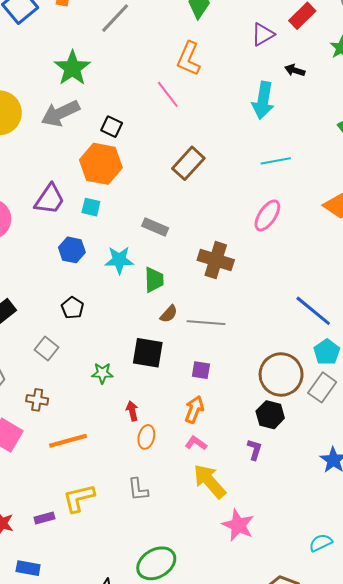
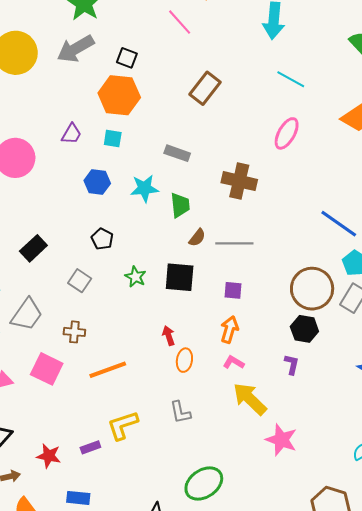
cyan line: (276, 161) -> (291, 79), turned 44
purple trapezoid: (50, 199) -> (71, 134), size x0.7
green star: (102, 373) -> (136, 277), moved, turned 30

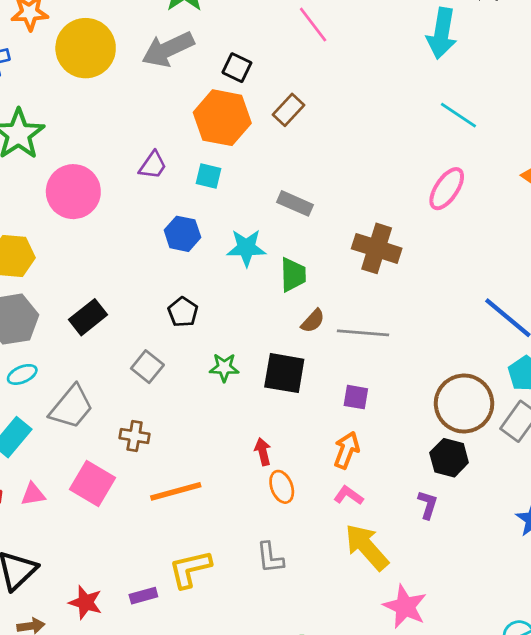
brown rectangle: (205, 88) -> (288, 110), moved, size x0.7
green star: (136, 277) -> (224, 368), turned -30
orange ellipse: (184, 360) -> (282, 487), turned -35

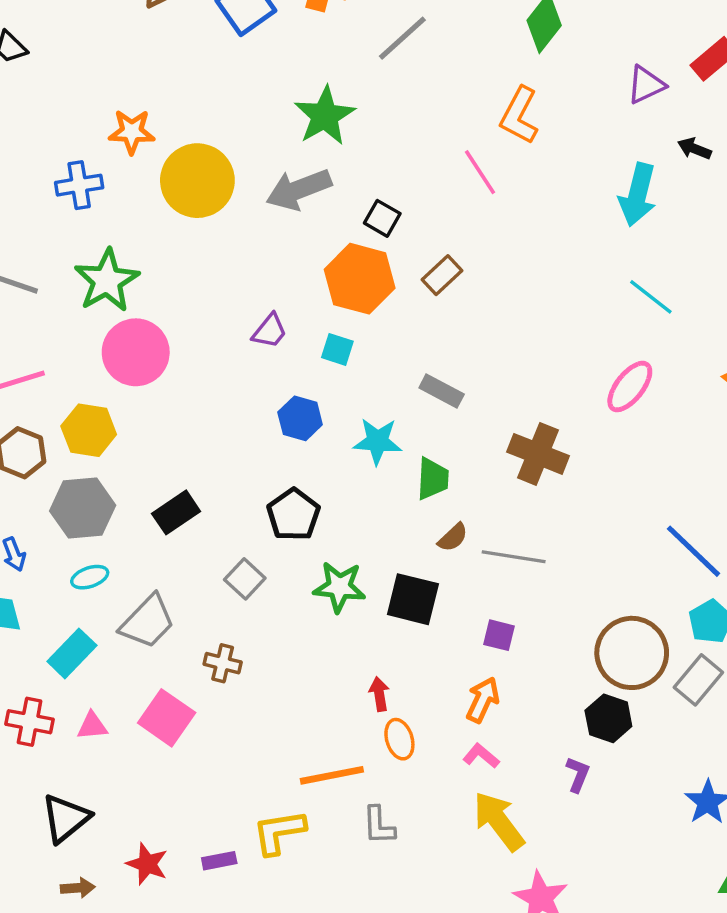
pink circle: (73, 192) -> (136, 352), moved
black pentagon: (183, 312) -> (293, 515), size x1.4
green star: (224, 368) -> (339, 587), size x1.4
orange line: (176, 491) -> (332, 775), moved

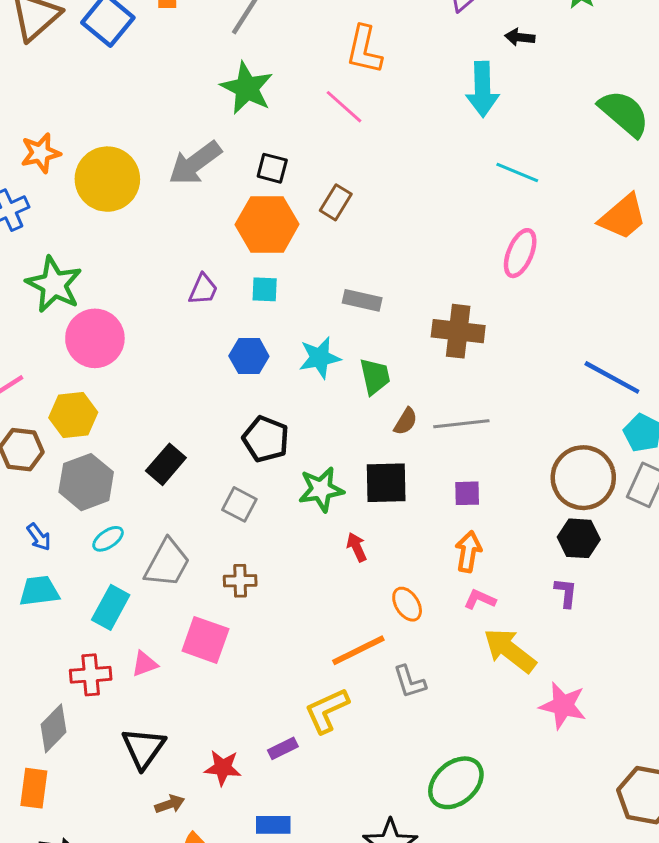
green star: (325, 116) -> (247, 88), moved
red arrow: (379, 694) -> (357, 547), moved

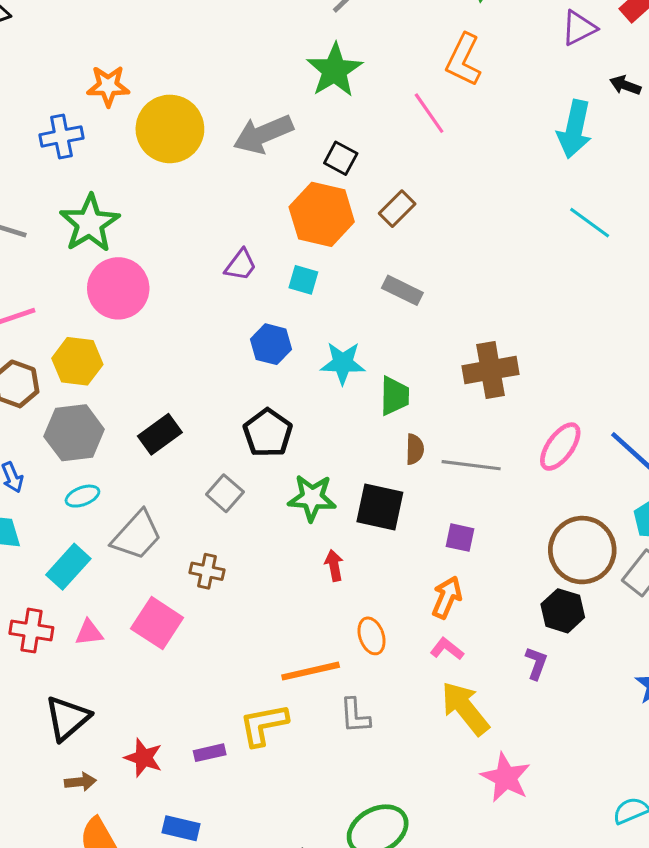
pink ellipse: (520, 253) -> (560, 447), moved
gray rectangle: (362, 300) -> (402, 290), moved
brown cross: (458, 331) -> (491, 370), turned -30
brown semicircle: (406, 421) -> (415, 449), turned -44

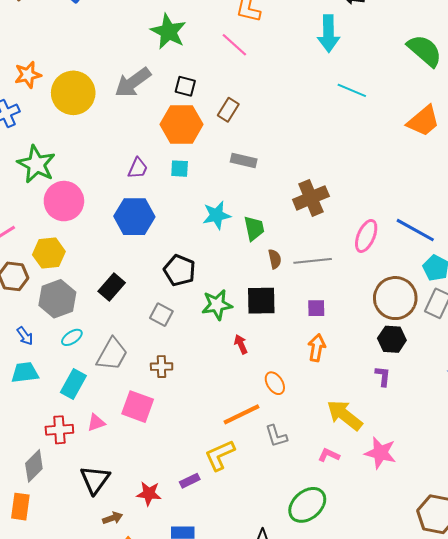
blue hexagon: (271, 344) -> (134, 217), moved, size x1.5
pink L-shape: (447, 649) -> (329, 455), moved

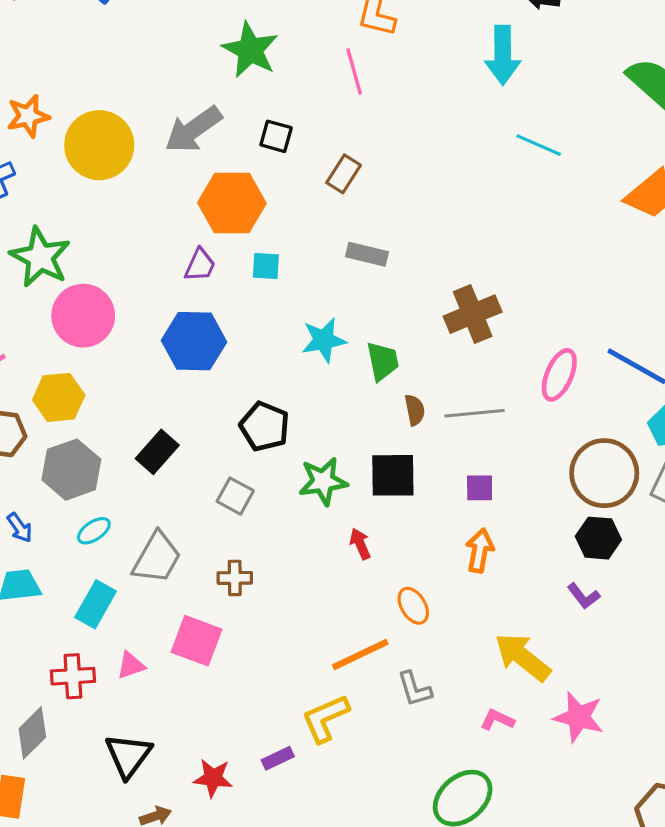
pink line: (234, 45) -> (354, 72), turned 32
orange hexagon: (181, 124) -> (232, 203), moved
purple L-shape: (383, 376) -> (584, 596), turned 135

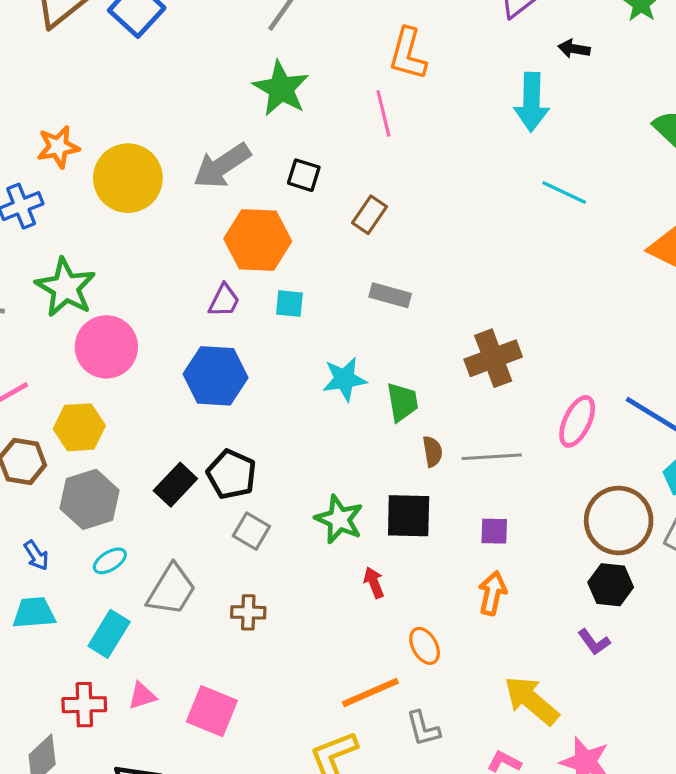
black pentagon: (265, 426) -> (232, 474), moved
green star: (323, 481) -> (339, 519), turned 30
pink square: (197, 641) -> (212, 711), moved

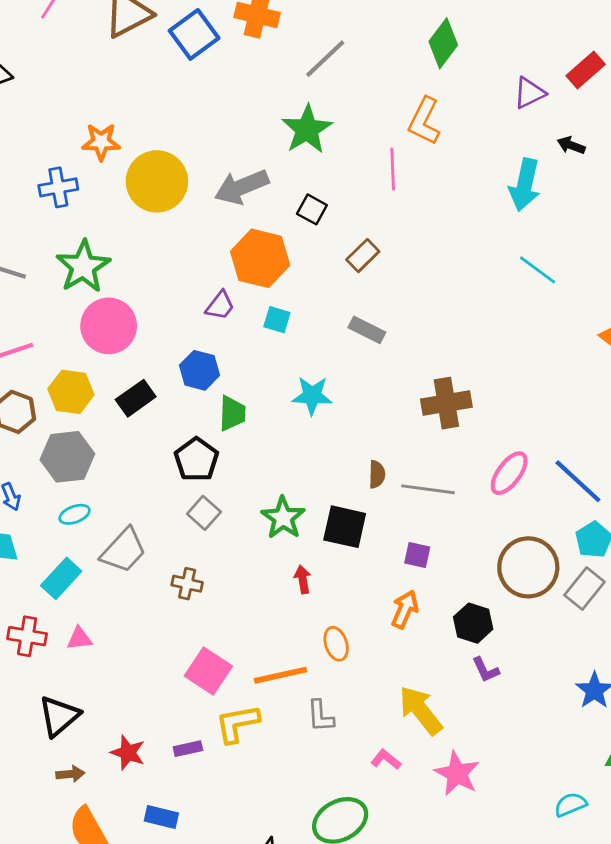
blue hexagon: (216, 376) -> (199, 370), size x0.7
green trapezoid: (402, 402) -> (232, 413), moved
black rectangle: (175, 485) -> (136, 398), moved
black hexagon: (611, 585) -> (473, 623), moved
pink square: (212, 711) -> (208, 671), moved

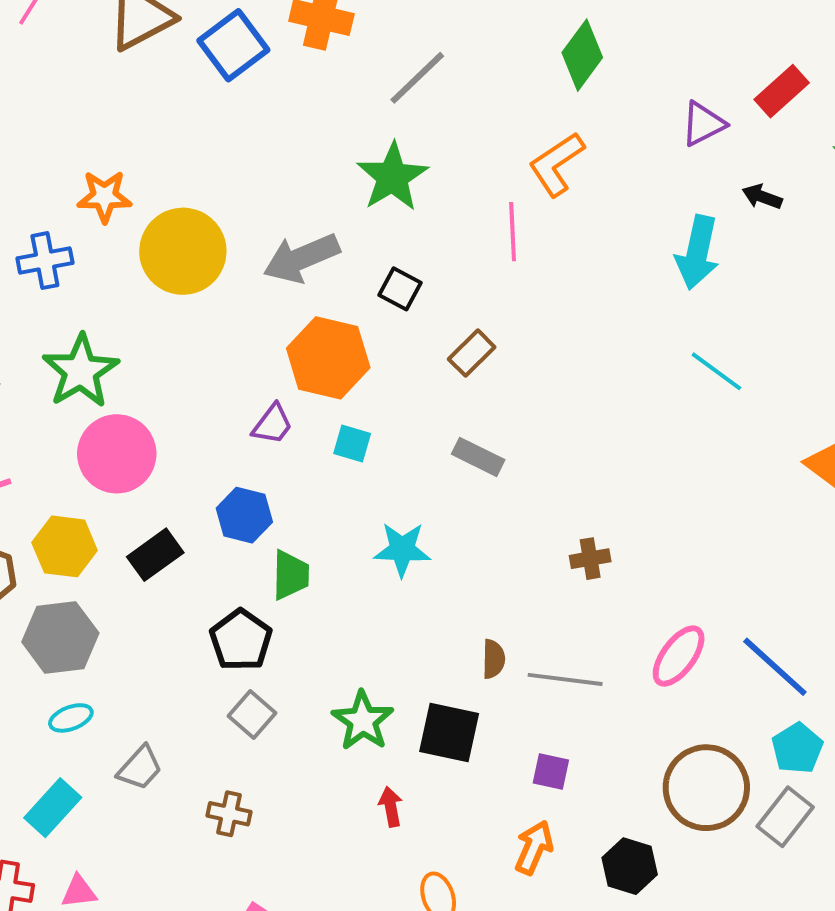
orange L-shape: (424, 121) -> (556, 164), turned 30
brown cross: (446, 403) -> (590, 559), size x0.6
gray trapezoid: (124, 550) -> (140, 768), size x0.7

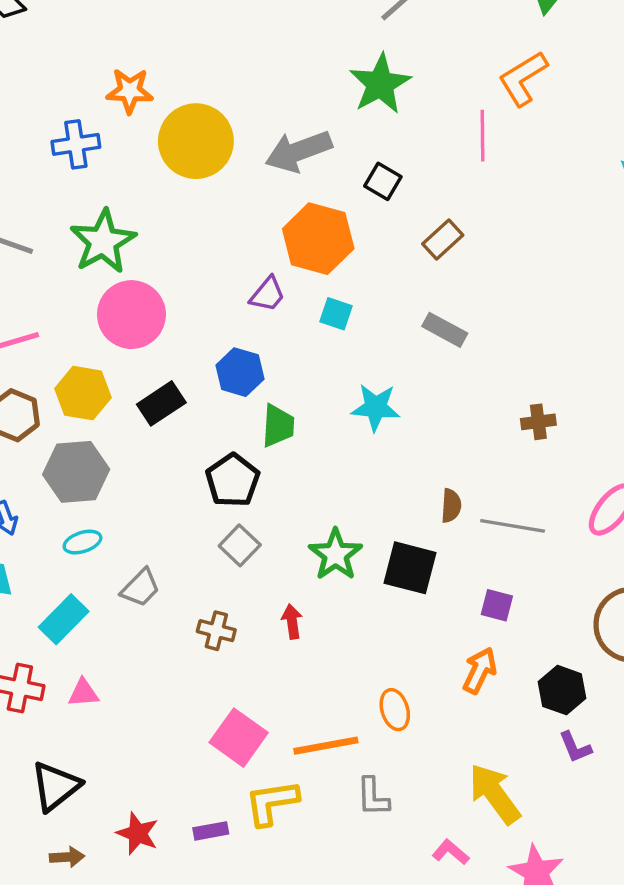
red arrow: (391, 807) -> (292, 622), moved

